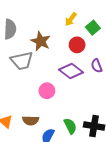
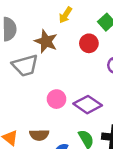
yellow arrow: (71, 19) -> (65, 15), moved
purple diamond: (71, 71) -> (88, 105), moved

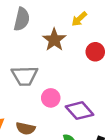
gray trapezoid: (25, 65) -> (25, 76), moved

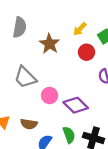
yellow arrow: (79, 19) -> (80, 29), moved
gray trapezoid: (25, 76) -> (25, 77), turned 50

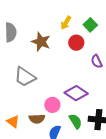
pink circle: (50, 95) -> (52, 105), moved

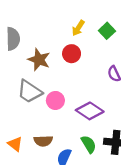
brown star: (41, 42) -> (39, 60), moved
red circle: (76, 43) -> (72, 54), moved
pink circle: (52, 105) -> (55, 100), moved

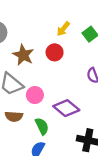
brown semicircle: (43, 141) -> (14, 116), moved
green semicircle: (89, 144) -> (42, 126), moved

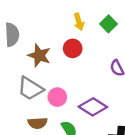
yellow arrow: (63, 29) -> (79, 22), turned -48

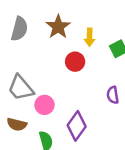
brown star: (39, 55) -> (58, 27), moved
purple diamond: (93, 107) -> (77, 126), turned 76

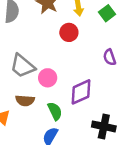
purple diamond: (77, 126) -> (81, 92), turned 40

